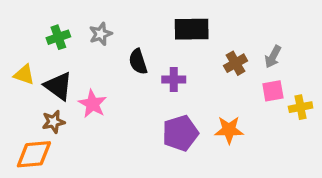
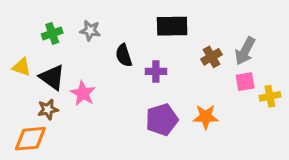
gray star: (101, 34) -> (90, 31), turned 30
gray arrow: (273, 57) -> (245, 51), size x1.4

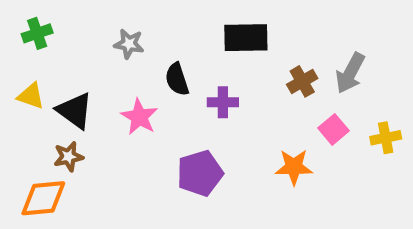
green cross: (52, 33) -> (37, 33), moved
pink square: (245, 82) -> (333, 129), moved, turned -30
pink star: (83, 93) -> (139, 117), moved
purple pentagon: (162, 120) -> (200, 173), moved

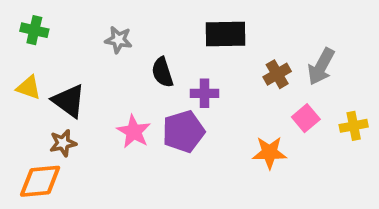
green cross: (37, 33) -> (34, 30), turned 32
pink star: (139, 117) -> (134, 132), moved
purple pentagon: (200, 173) -> (183, 132), moved

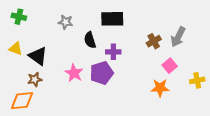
black rectangle: (226, 34) -> (112, 19), moved
yellow cross: (354, 126) -> (197, 80), moved
orange star: (269, 153) -> (160, 88), moved

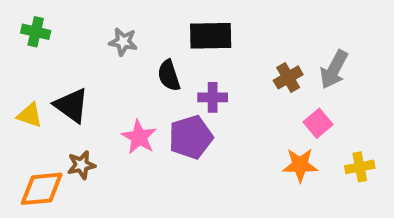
yellow triangle: (16, 49) -> (30, 115), moved
brown star: (35, 79) -> (81, 165), moved
yellow cross: (197, 80) -> (360, 167), moved

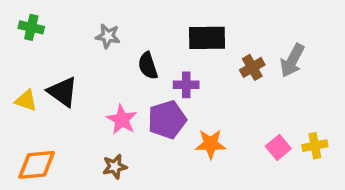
black rectangle: (211, 36) -> (207, 38), moved
pink square: (318, 123) -> (278, 147), moved
brown star: (81, 165) -> (115, 167), moved
orange star: (300, 165) -> (210, 144), moved

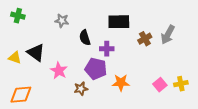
pink star: (122, 120) -> (59, 71), moved
purple pentagon: (167, 120) -> (96, 69), turned 30
brown star: (115, 167) -> (81, 89), moved

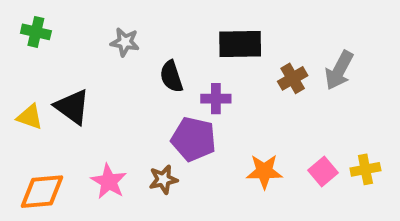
pink star: (59, 71) -> (109, 182), moved
orange star: (121, 83) -> (264, 171), moved

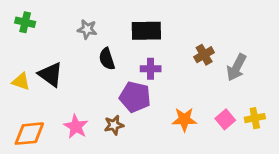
black rectangle: (240, 44) -> (146, 31), moved
gray arrow: (339, 70) -> (237, 67), moved
black semicircle: (171, 76) -> (107, 59), moved

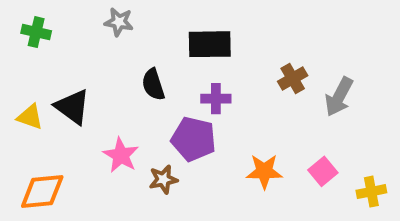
gray star: (87, 29) -> (119, 22), moved
yellow cross: (255, 118) -> (371, 192), moved
pink star: (76, 127) -> (121, 155), moved

